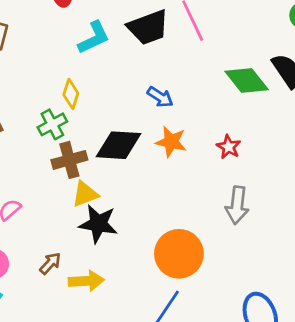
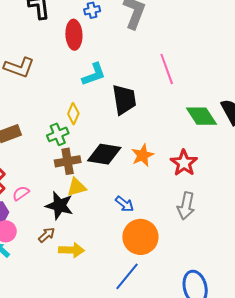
black trapezoid: (148, 27) -> (124, 100), moved, turned -84
blue arrow: (160, 97) -> (125, 204), moved
orange star: (171, 142) -> (143, 155), turned 30
red star: (229, 147) -> (184, 163), size x1.5
black star: (98, 224) -> (59, 206), moved

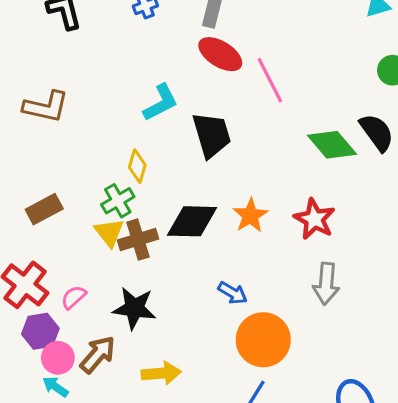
red ellipse: (74, 35) -> (220, 54), moved, turned -48
yellow triangle: (77, 187) -> (109, 233), moved, turned -45
brown arrow: (47, 235) -> (98, 354), moved, size x1.5

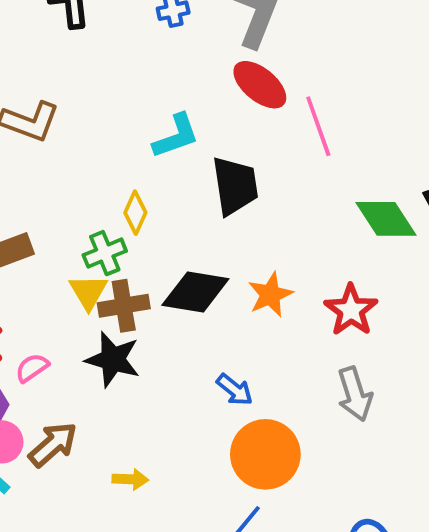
gray arrow: (326, 284) -> (355, 394), turned -30
black star: (134, 308) -> (113, 359), moved
yellow arrow: (161, 373) -> (130, 479), size x0.7

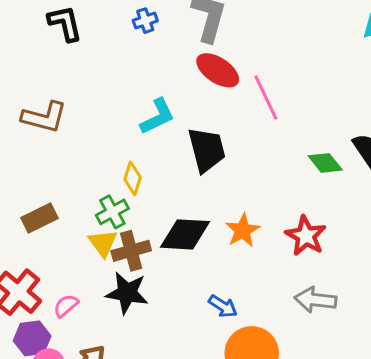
green diamond: (386, 219) -> (325, 163), size x0.7
gray arrow: (355, 394) -> (315, 300), turned 120

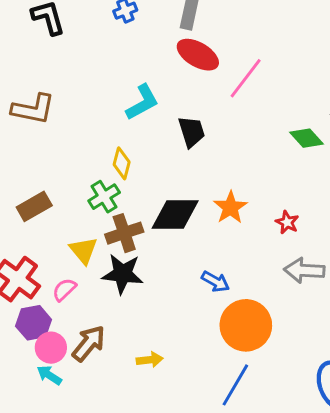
pink line: (266, 97) -> (246, 78), turned 66
black trapezoid: (207, 150) -> (192, 132), size x0.7
red star: (306, 236) -> (287, 222), moved, size x0.6
yellow triangle: (103, 243) -> (83, 250), moved

